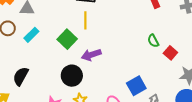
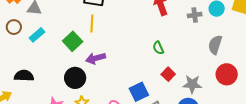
red square: (170, 53) -> (168, 74), moved
black semicircle: (21, 76) -> (24, 76), turned 60

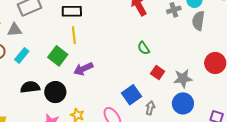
gray semicircle: (215, 45) -> (198, 21), moved
black semicircle: (24, 76) -> (30, 87), moved
black circle: (75, 78) -> (55, 92), moved

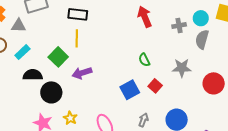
gray star: (183, 78) -> (182, 68), moved
black semicircle: (30, 87) -> (33, 75), moved
blue square: (132, 95) -> (130, 90), moved

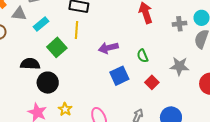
cyan rectangle: (22, 52) -> (41, 24), moved
purple arrow: (82, 73) -> (108, 48), moved
blue square: (130, 90) -> (119, 76), moved

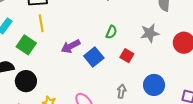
purple arrow: (108, 48) -> (71, 46), moved
green semicircle: (142, 56) -> (111, 32), turned -120

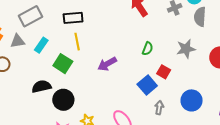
blue square: (94, 57) -> (147, 85), moved

